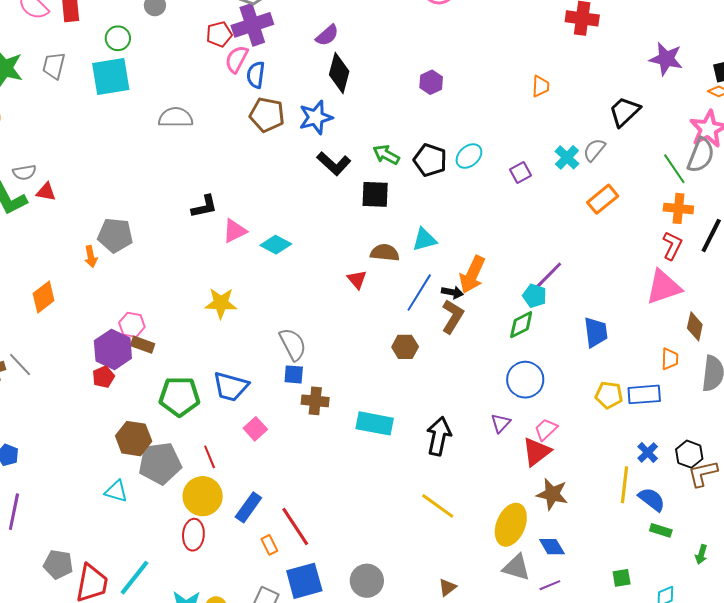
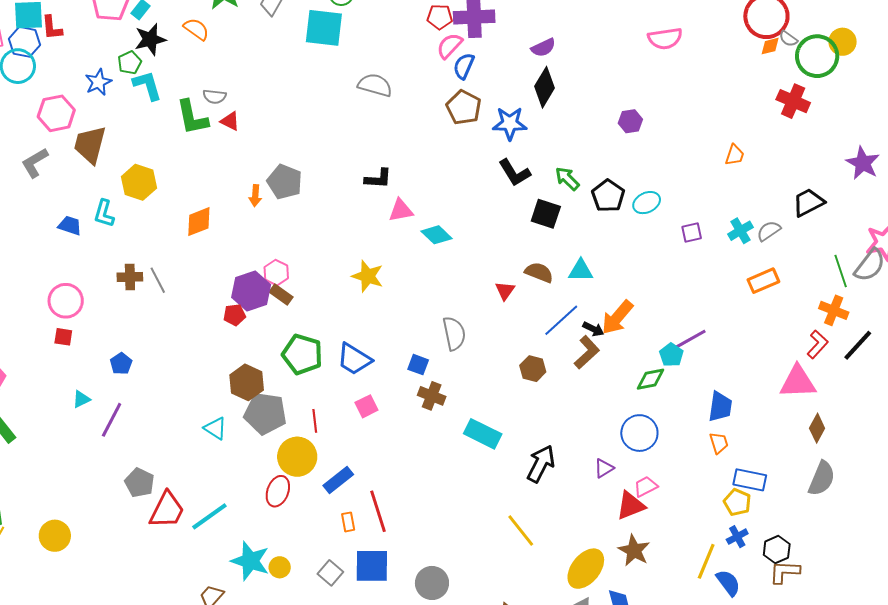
gray semicircle: (293, 344) -> (454, 334), moved
orange trapezoid: (670, 359) -> (719, 443), moved, turned -35
yellow pentagon: (609, 395) -> (737, 502), moved

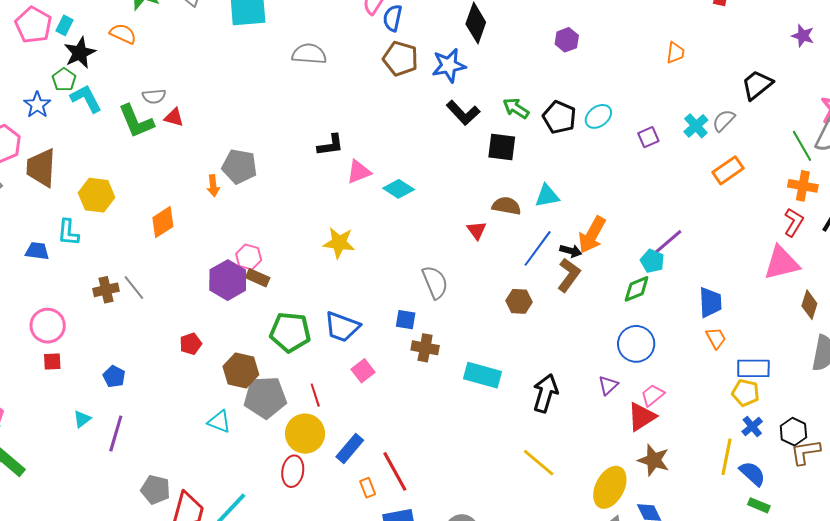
purple star: (863, 163) -> (803, 36), size x0.7
red pentagon: (234, 315) -> (191, 344), moved

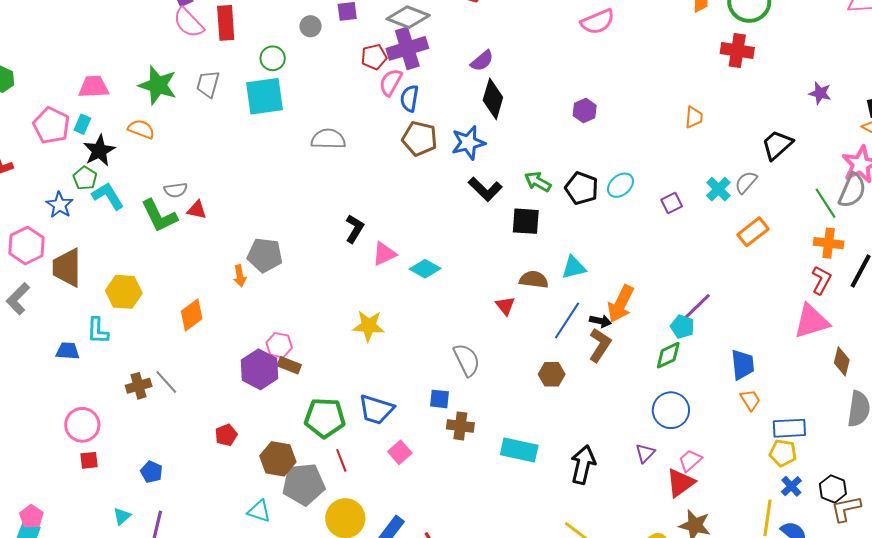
black L-shape: (330, 145) -> (355, 229), turned -48
red line: (315, 395) -> (341, 460), moved

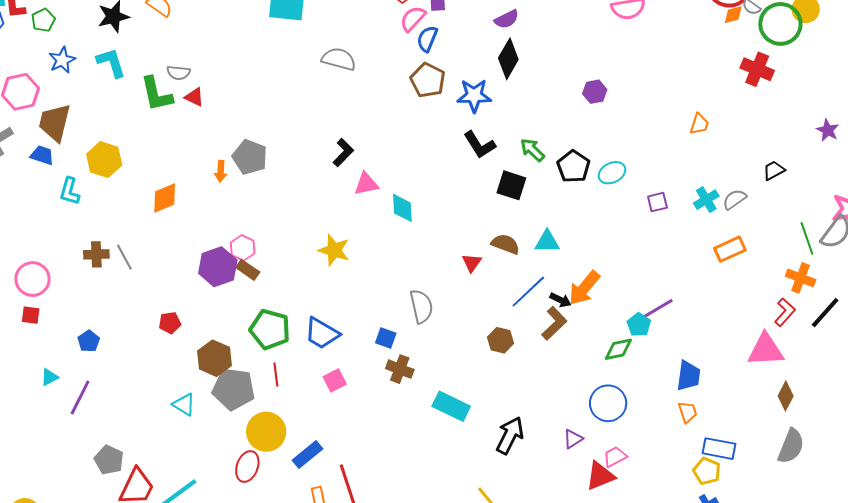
black trapezoid: (777, 145) -> (774, 170), size x0.7
green pentagon: (85, 178) -> (43, 20), moved
cyan diamond: (425, 269) -> (402, 208), turned 44
blue trapezoid: (68, 351) -> (42, 155), moved

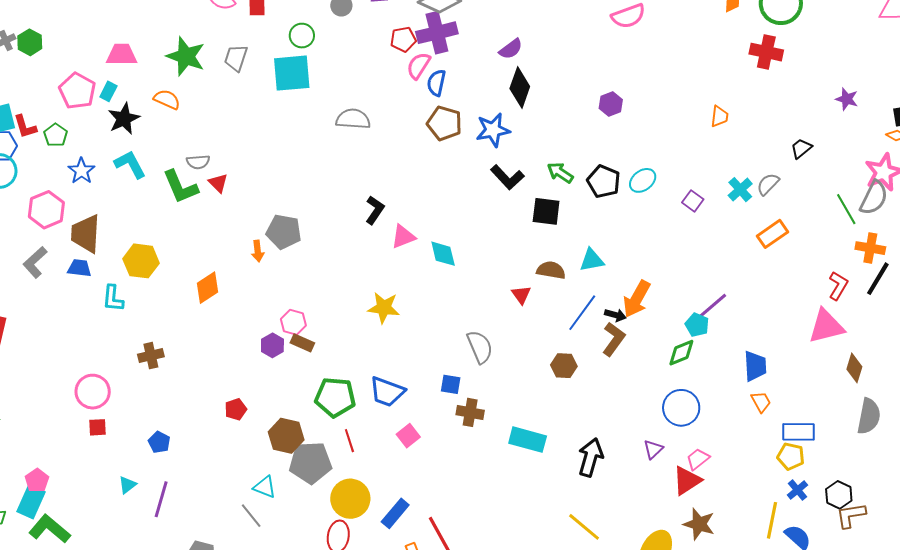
red triangle: (194, 97) -> (218, 183), turned 30
purple square: (657, 202) -> (693, 201), turned -30
gray line: (124, 257) -> (251, 516), moved
purple hexagon: (218, 267) -> (272, 345), size x0.6
orange cross: (801, 278) -> (870, 248), moved

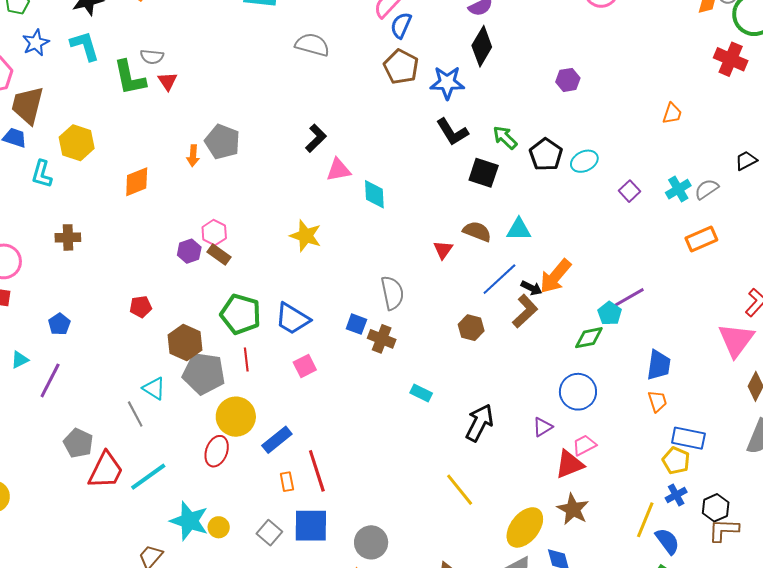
pink triangle: (826, 326) -> (736, 340), turned -51
brown cross: (470, 412) -> (382, 339), moved
cyan rectangle: (528, 440) -> (421, 393), size x0.6

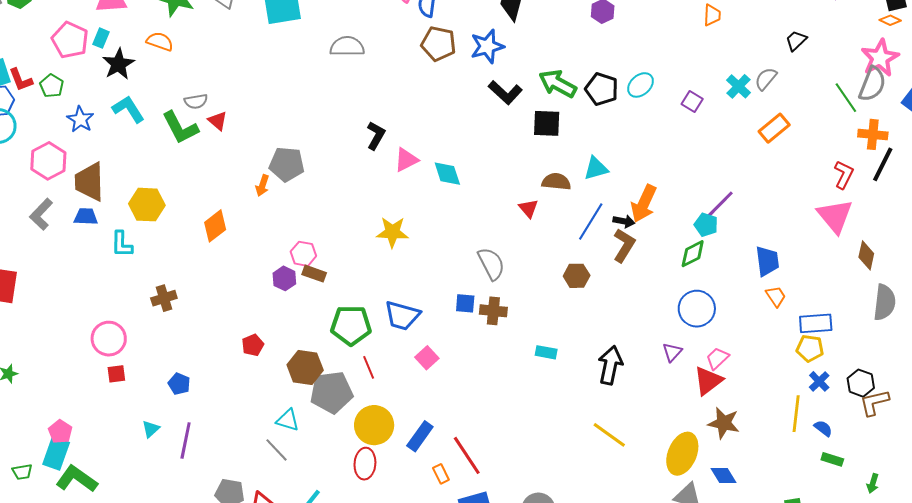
green arrow: (505, 138) -> (558, 84), size x1.4
orange arrow: (193, 156) -> (262, 186), turned 30
blue semicircle: (667, 541) -> (823, 428), size x0.7

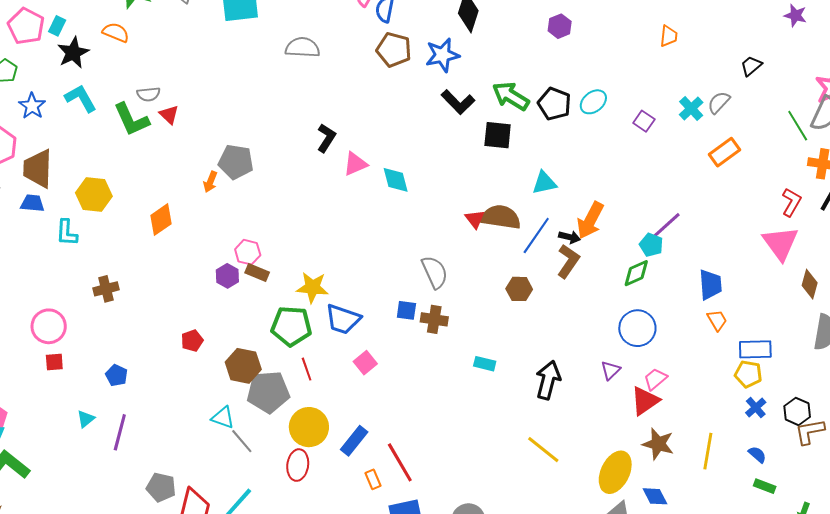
brown semicircle: (556, 182) -> (501, 217), moved, size x1.4
yellow star: (392, 232) -> (312, 287), moved
yellow line: (796, 414) -> (708, 451), moved
gray line: (276, 450) -> (242, 441), moved

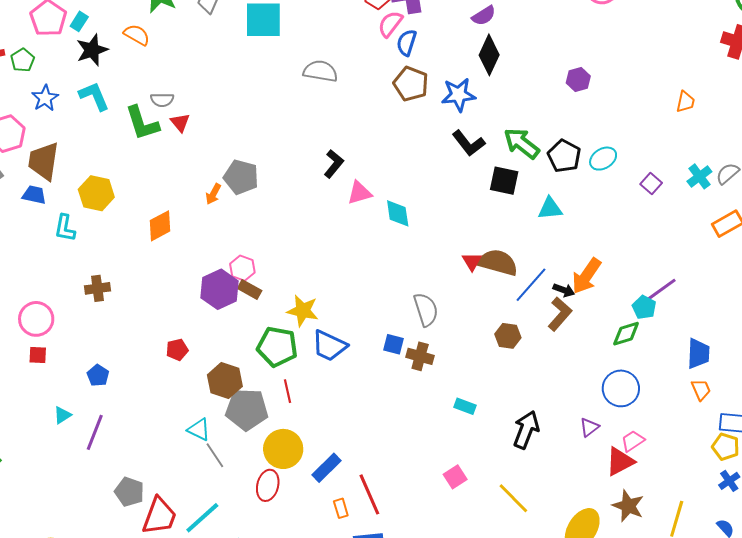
cyan triangle: (544, 183) -> (550, 208), moved
purple hexagon: (227, 276) -> (220, 289), size x1.6
pink square: (365, 363) -> (455, 477), moved

